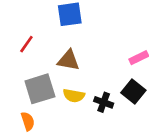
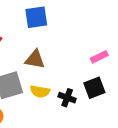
black square: (133, 91) -> (94, 88), turned 30

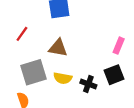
pink rectangle: (99, 57) -> (119, 46), turned -42

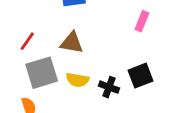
red line: (22, 34) -> (27, 41), moved
pink rectangle: (119, 46) -> (142, 21), moved

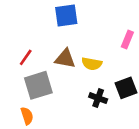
yellow semicircle: (77, 80) -> (92, 64), moved

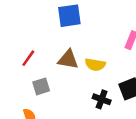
gray square: (38, 85) -> (41, 86), size x0.6

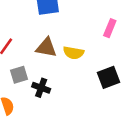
black cross: (102, 99) -> (41, 88), moved

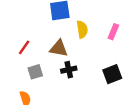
yellow semicircle: (73, 53) -> (82, 29), moved, turned -108
black cross: (41, 88) -> (69, 70), moved, turned -32

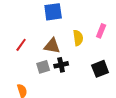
yellow semicircle: (82, 29) -> (78, 38), moved
gray square: (35, 72) -> (43, 67), moved

